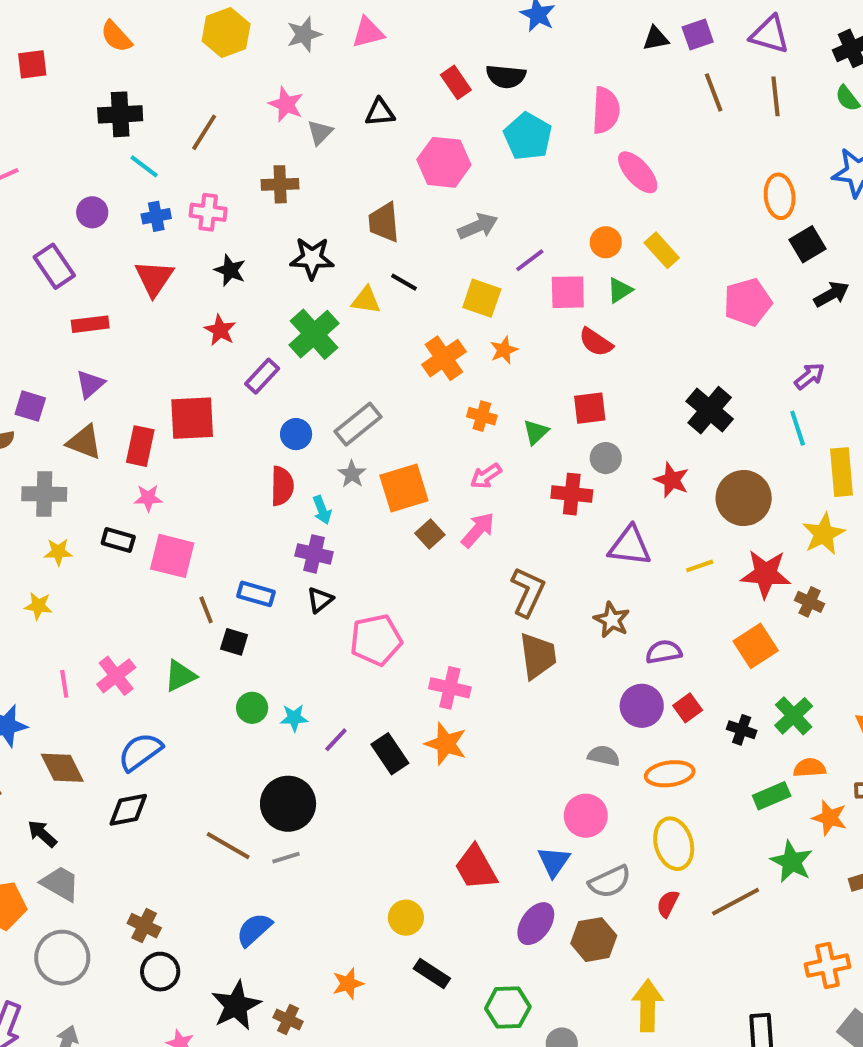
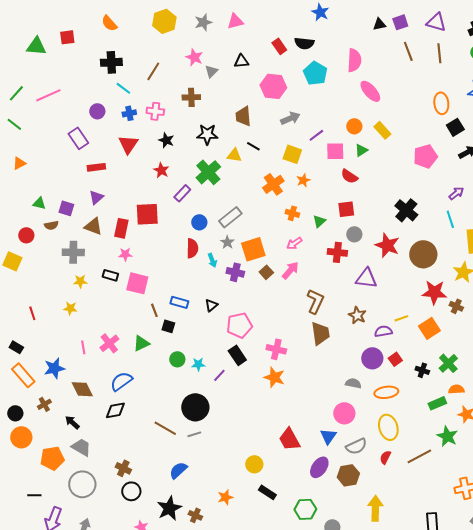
red star: (672, 480) -> (387, 245), size x1.4
purple cross: (314, 554) -> (235, 272), moved
yellow line: (700, 566) -> (401, 318), moved
black rectangle: (390, 754) -> (237, 355), moved

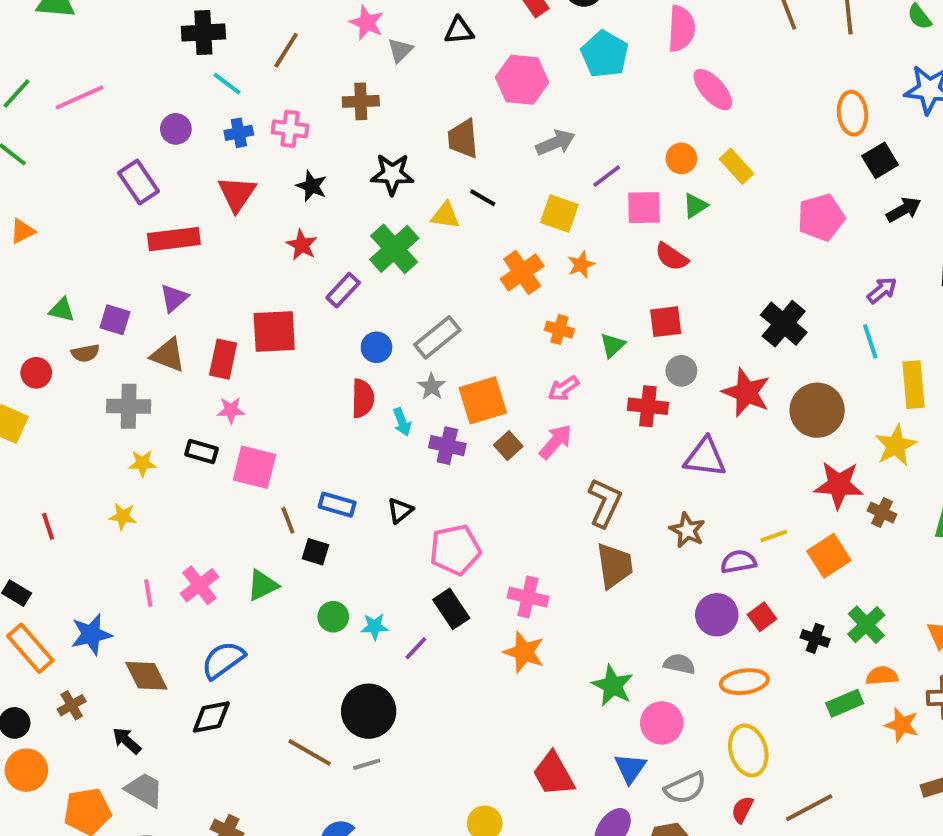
red rectangle: (96, 167) -> (174, 239), size x1.4
green star: (447, 436) -> (613, 686), moved

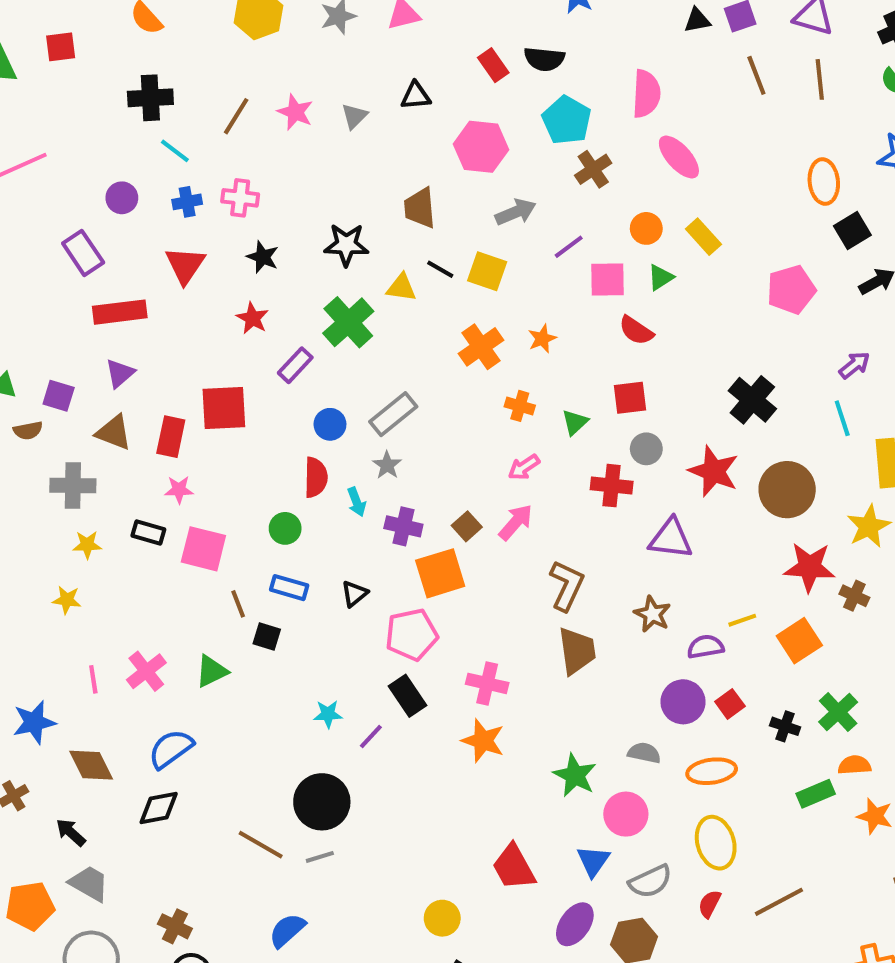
pink star: (367, 23) -> (295, 112), moved
brown cross: (361, 101) -> (593, 169), moved, turned -32
yellow square: (559, 213) -> (487, 271), moved
orange square: (483, 400) -> (440, 573), moved
green circle: (333, 617) -> (285, 528), moved

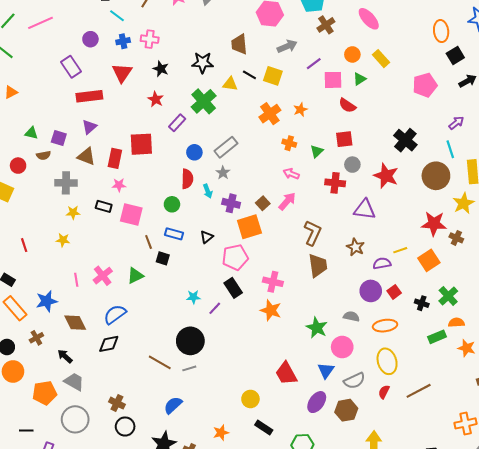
pink arrow: (524, 467) -> (291, 174), turned 56
brown circle: (787, 490) -> (436, 176), moved

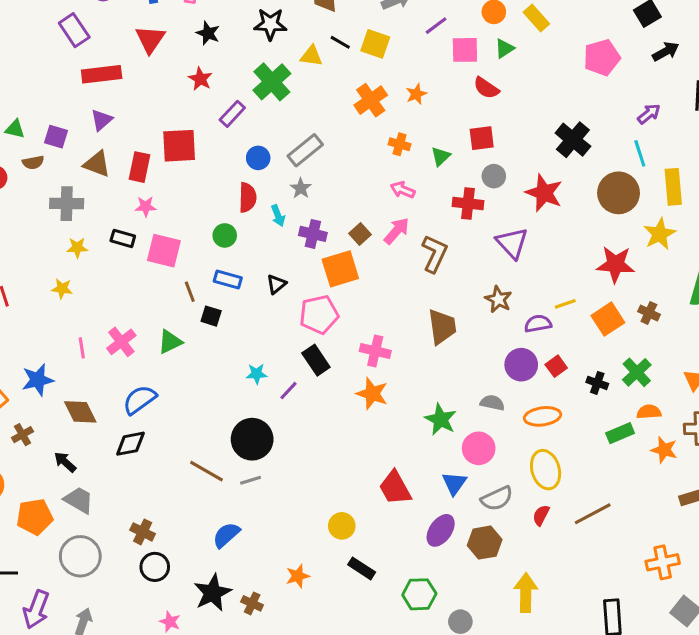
purple triangle: (365, 209) -> (512, 243), turned 40
brown L-shape: (313, 233) -> (435, 254), moved
brown cross: (456, 238) -> (649, 313), moved

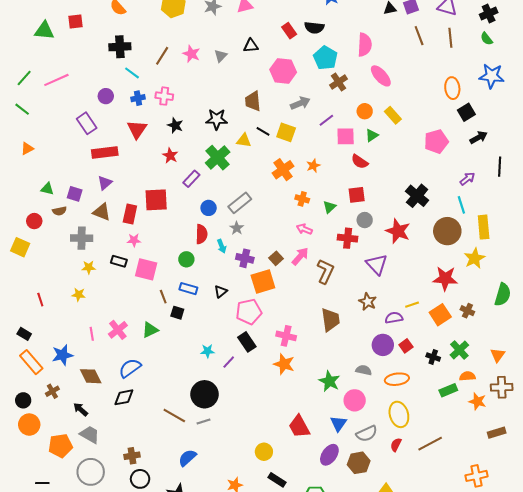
brown cross: (143, 532) -> (132, 456), turned -35

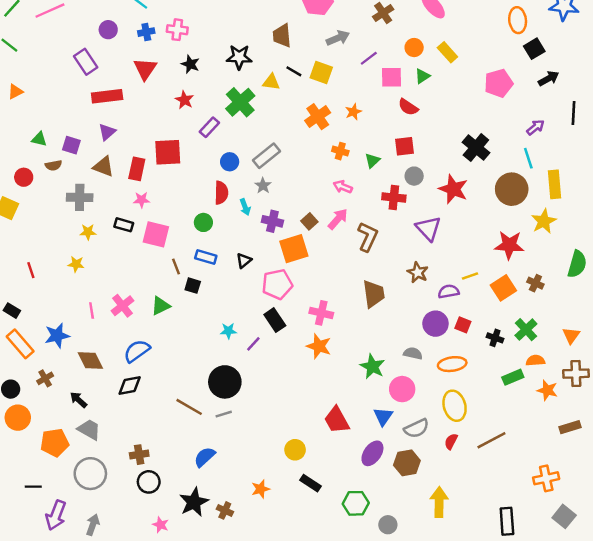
red square: (406, 346) -> (463, 325), turned -32

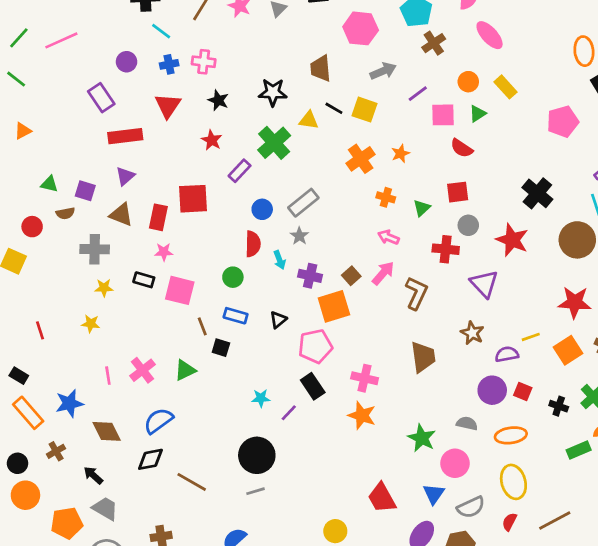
brown line: (189, 407) -> (192, 482), moved

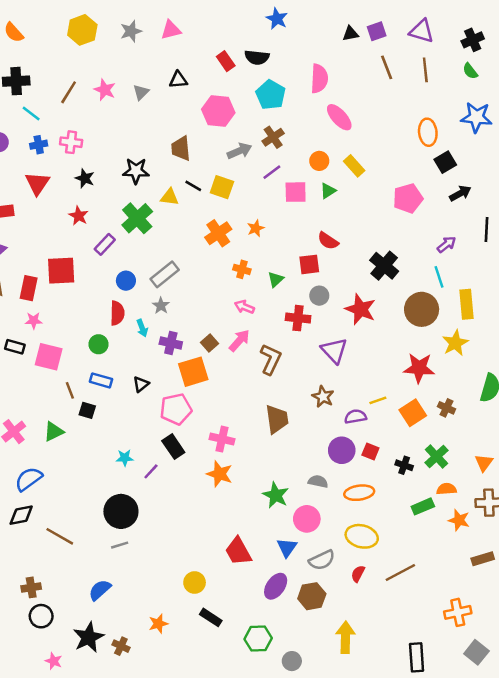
brown cross: (434, 43) -> (273, 137), moved
red semicircle: (462, 148) -> (328, 241), moved
yellow ellipse: (513, 482) -> (362, 536), turned -60

